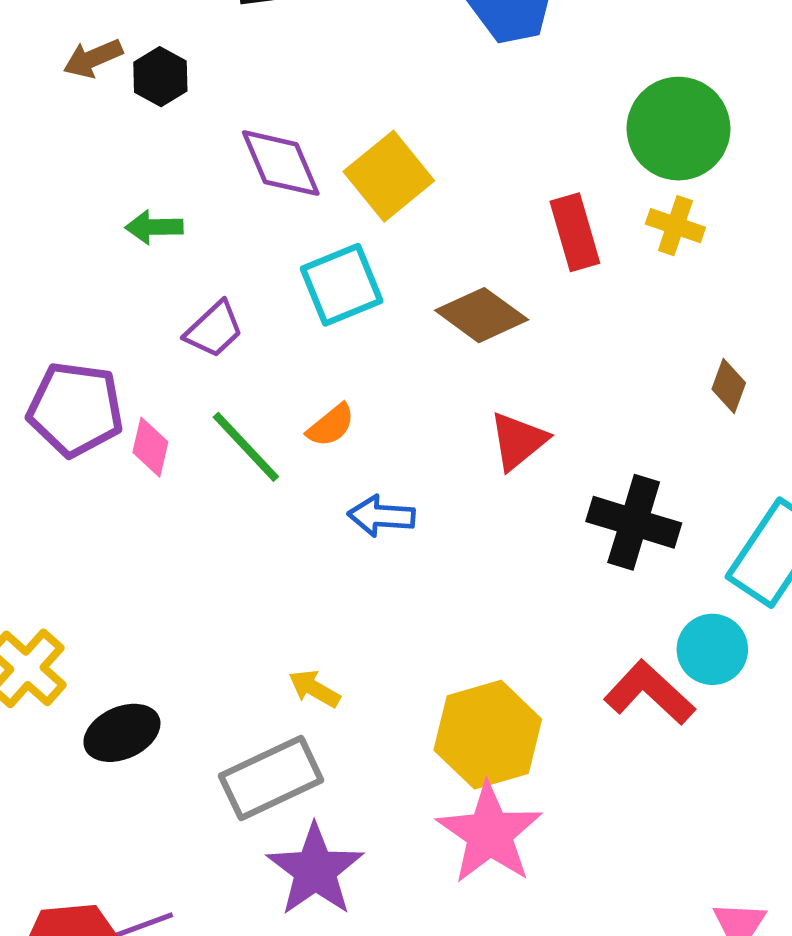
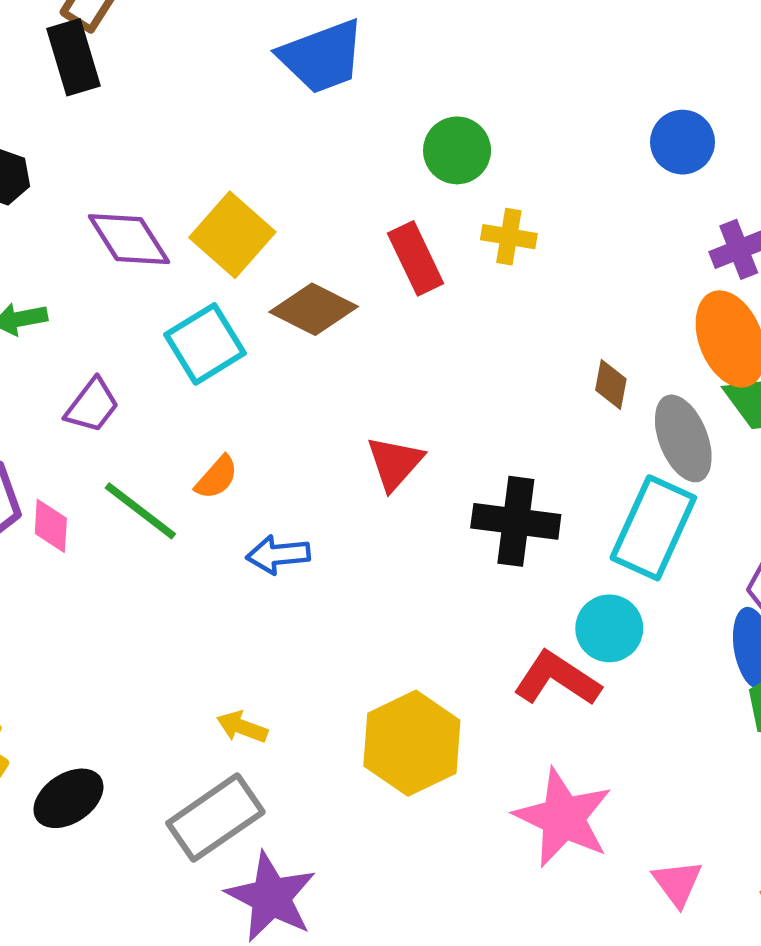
green circle: (678, 129) -> (457, 150), moved, size x0.7
brown diamond: (482, 315) -> (314, 309), moved
brown diamond: (729, 386) -> (611, 384), moved
pink star: (490, 833) -> (563, 818), moved

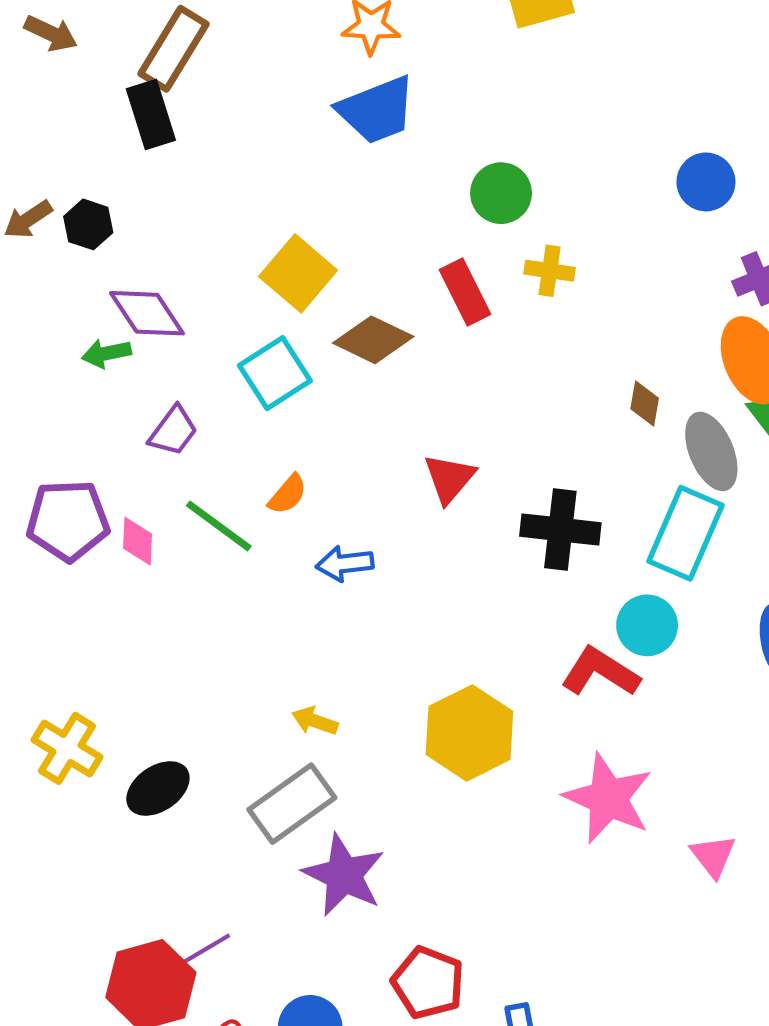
purple diamond: (129, 239) -> (147, 313), moved

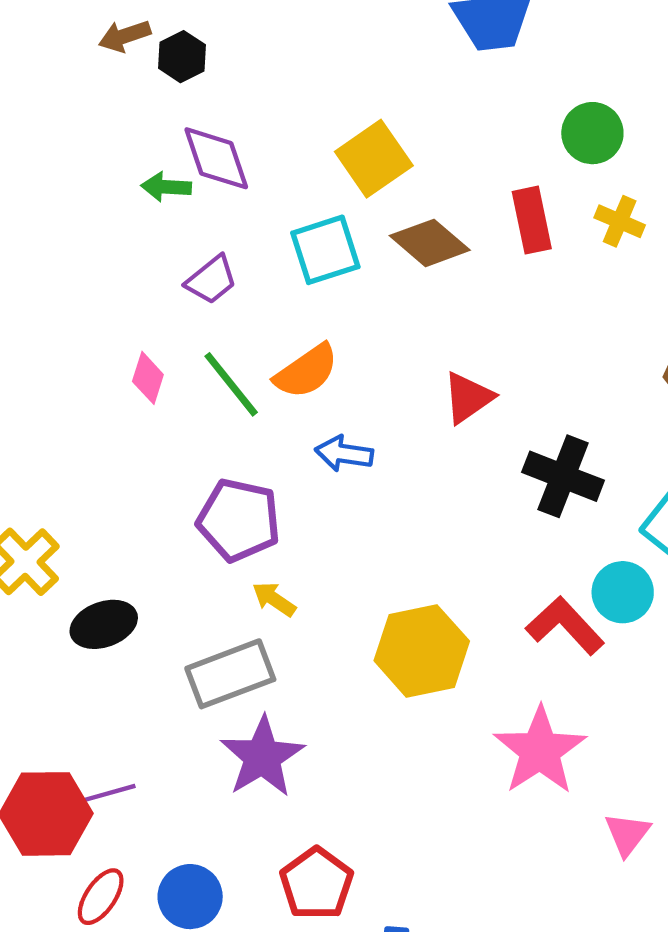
orange semicircle: (288, 494) -> (306, 371), size x1.5
purple pentagon: (68, 520) -> (239, 520), moved

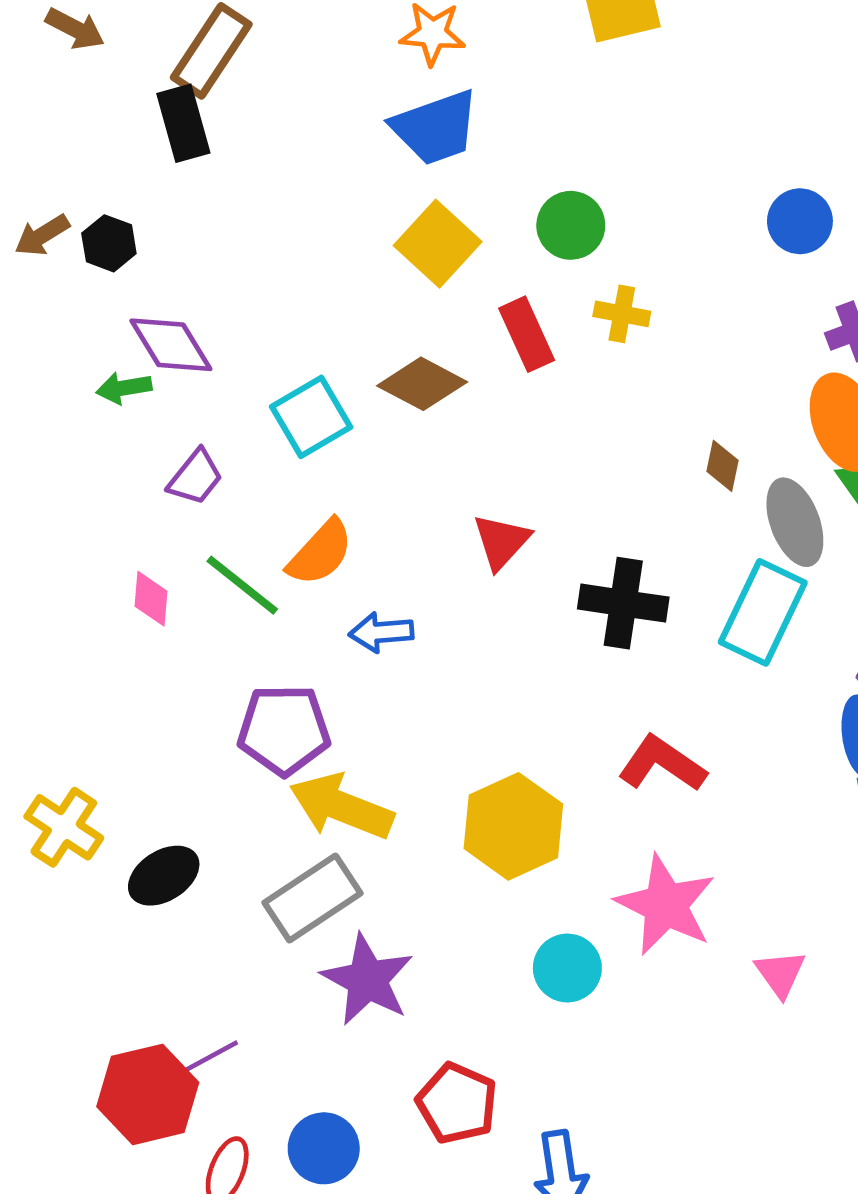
yellow square: (374, 159) -> (438, 244), moved
cyan circle: (623, 592) -> (567, 968), moved
yellow arrow: (274, 599) -> (341, 807), size x2.0

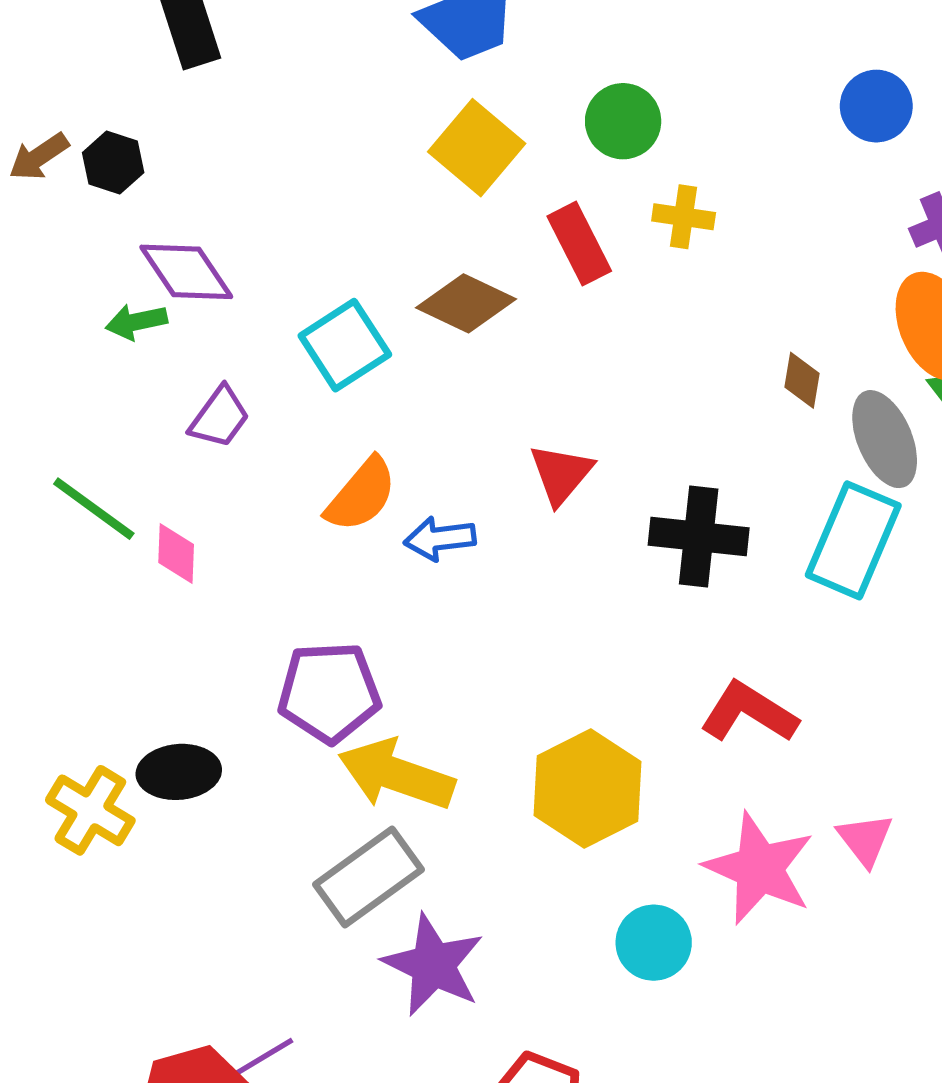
green line: (242, 585) -> (94, 509), moved
blue arrow: (381, 632) -> (440, 539), moved
black ellipse: (164, 876) -> (179, 772), moved, turned 30
pink triangle: (780, 974) -> (865, 840), moved

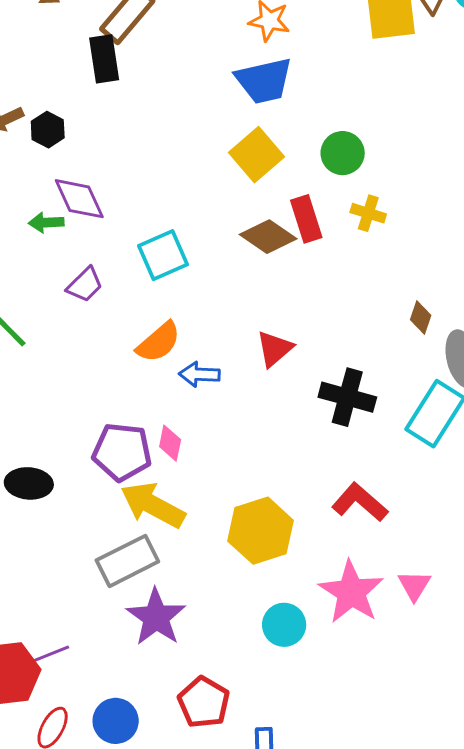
brown diamond: (466, 303) -> (268, 237), moved
pink diamond: (176, 554) -> (170, 443), moved

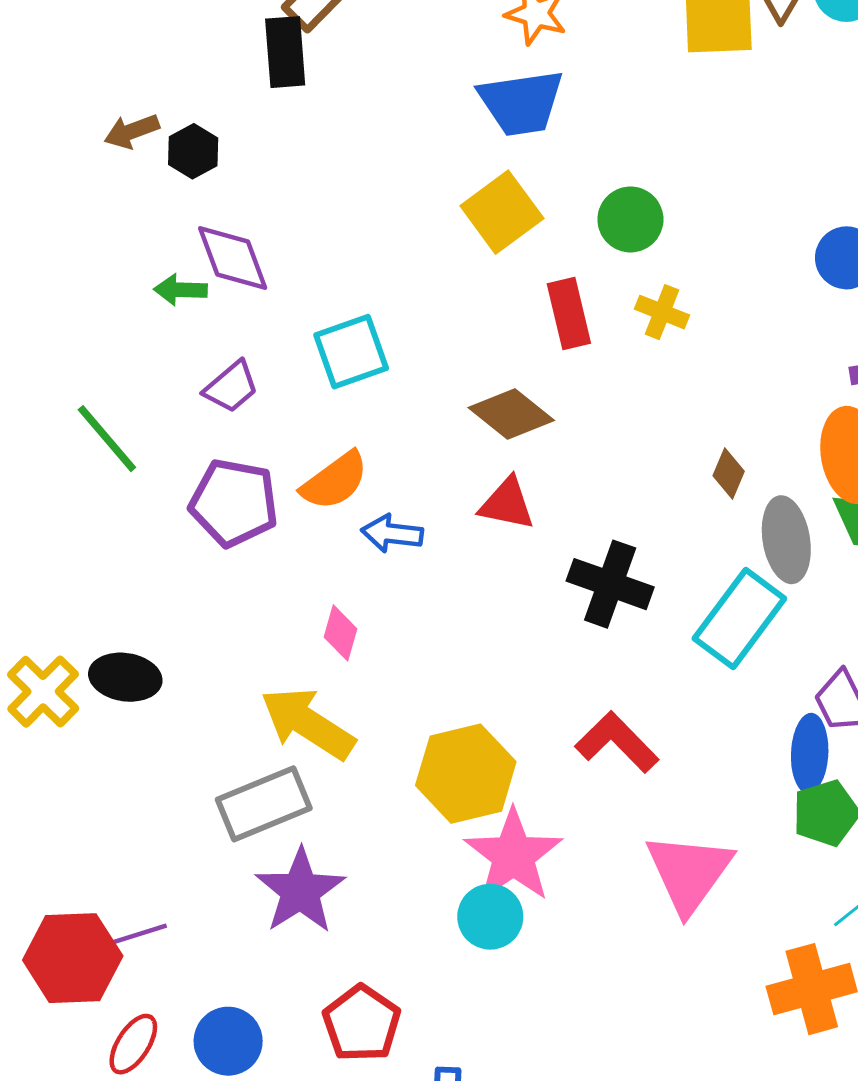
brown diamond: (268, 237) -> (511, 414), moved
red triangle: (275, 349) -> (507, 504), turned 48
purple pentagon: (122, 452) -> (234, 503), moved
pink triangle: (414, 585) -> (689, 873), size x1.8
pink star: (351, 592) -> (513, 855), moved

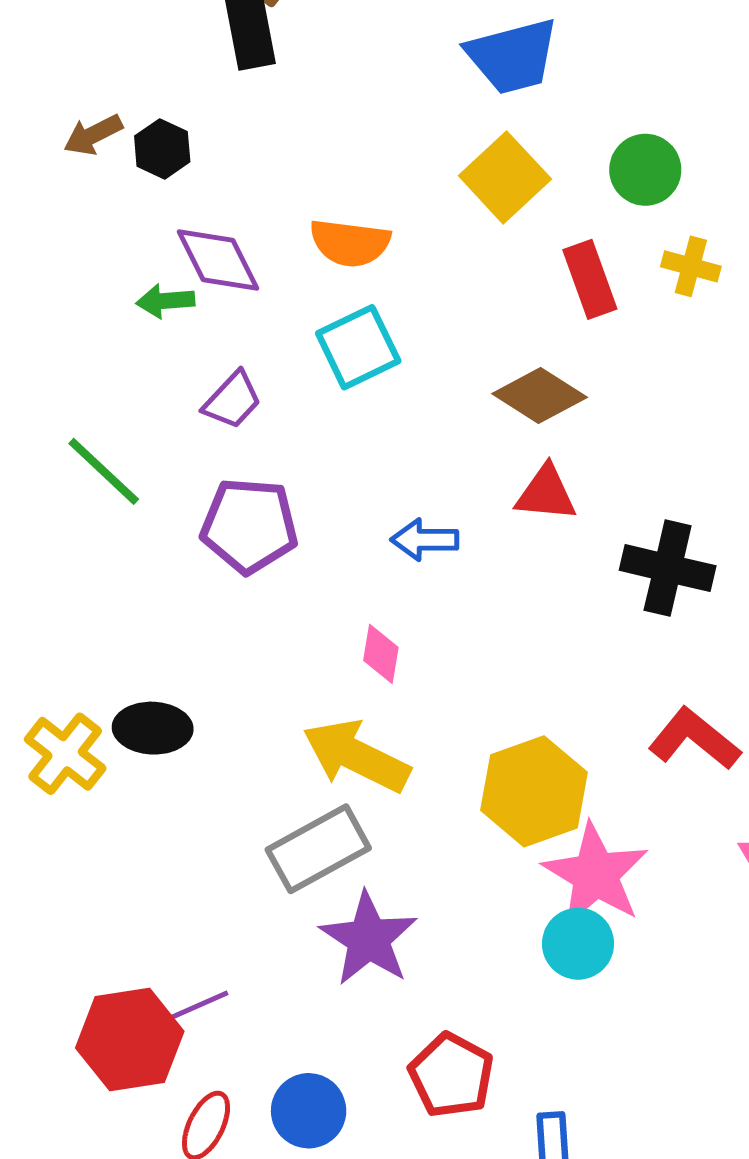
orange semicircle: (335, 481) -> (350, 243), moved, turned 50

